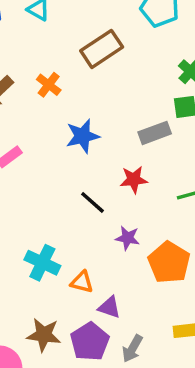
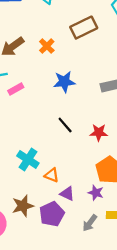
red star: (134, 180) -> (99, 133), moved
purple star: (127, 238) -> (96, 193), moved
brown star: (44, 335) -> (23, 206), turned -30
gray arrow: (132, 349) -> (90, 223), moved

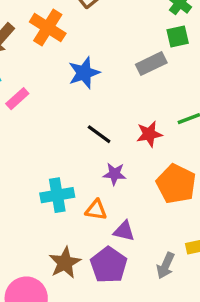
orange cross: (47, 46) -> (48, 28), size x1.5
cyan cross: (28, 160) -> (57, 195), turned -30
purple star: (96, 193) -> (115, 174), moved

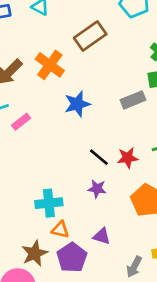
black line: (99, 134) -> (99, 157), moved
orange triangle: (96, 210) -> (60, 230), moved
brown star: (65, 263) -> (35, 253), moved
purple pentagon: (109, 265) -> (72, 258), moved

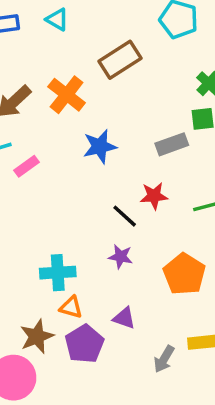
red star: (128, 158) -> (154, 196), moved

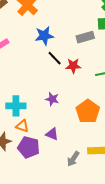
black line: (125, 216) -> (55, 58), moved
purple pentagon: (84, 344) -> (29, 147), turned -30

